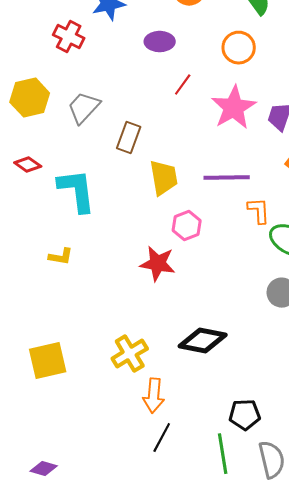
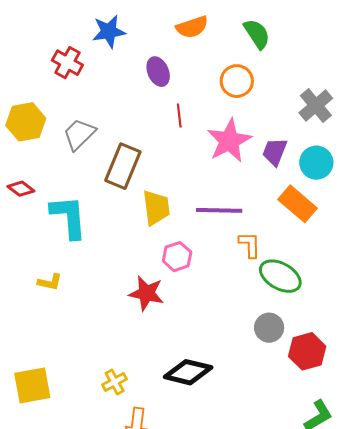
purple ellipse: (160, 42) -> (158, 72), turned 64
red line: (183, 85) -> (179, 116), turned -45
brown rectangle: (129, 138) -> (123, 166), size x1.4
yellow cross: (130, 354) -> (115, 382), size x0.7

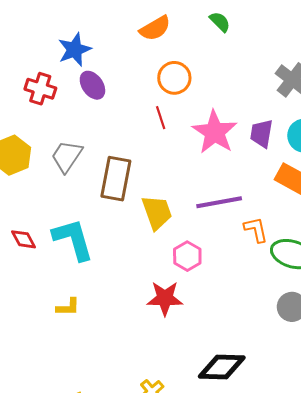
green semicircle: (257, 34) -> (220, 22), size x0.7
purple ellipse: (158, 72) -> (92, 85), moved
orange circle: (237, 81) -> (174, 78), moved
red diamond: (21, 189) -> (23, 239), moved, turned 36

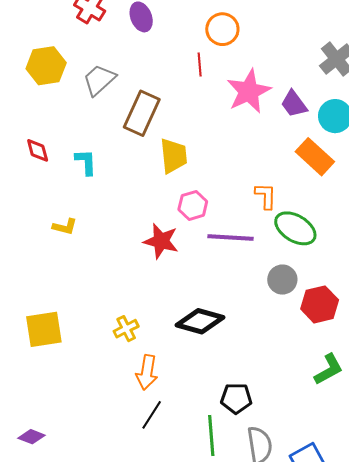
purple trapezoid: (261, 133) -> (294, 104), turned -60
purple line: (219, 202) -> (230, 237), moved
cyan L-shape: (73, 239) -> (86, 162), size x0.6

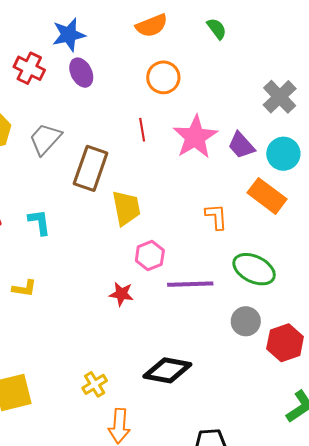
red line: (200, 65) -> (142, 130), moved
orange L-shape: (266, 196) -> (216, 217), moved
red star: (161, 241) -> (121, 294), size x0.7

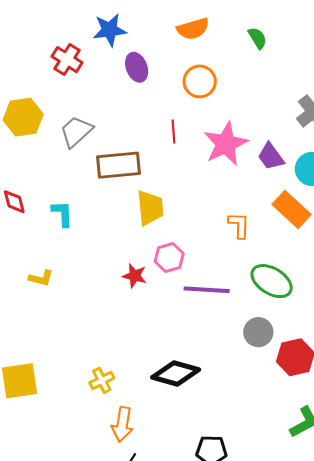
purple ellipse: (81, 73) -> (137, 67), moved
brown rectangle: (91, 168) -> (119, 165), turned 60
red star: (121, 294) -> (135, 276), moved

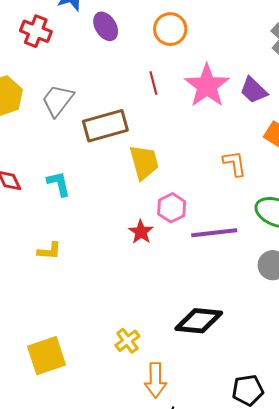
red star: (135, 276) -> (141, 232), turned 30

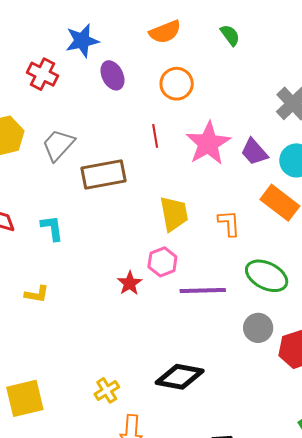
yellow trapezoid: (144, 162) -> (174, 214), moved

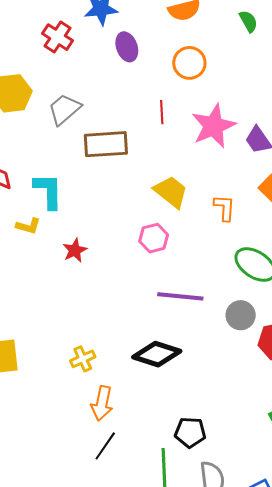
yellow trapezoid: (174, 214) -> (171, 192), turned -48
cyan L-shape: (52, 228) -> (48, 191), size x1.4
red star: (130, 283) -> (75, 250), moved
purple line: (203, 290) -> (180, 296), moved
yellow L-shape: (37, 294) -> (28, 226), moved

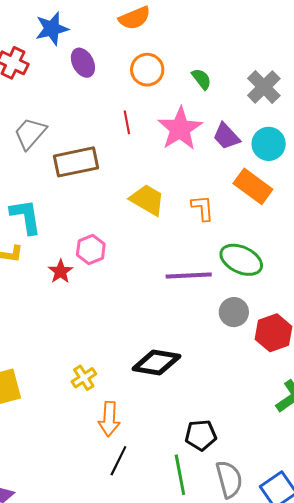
green semicircle: (248, 21) -> (202, 79), moved
pink hexagon: (154, 238) -> (91, 250), moved
purple line: (180, 296) -> (189, 275), moved

